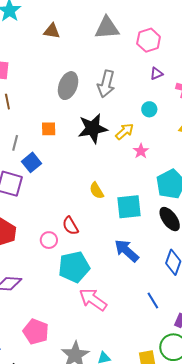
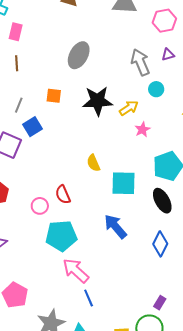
gray arrow: (106, 84) -> (140, 62), moved, turned 136
blue line: (153, 301) -> (89, 298), moved

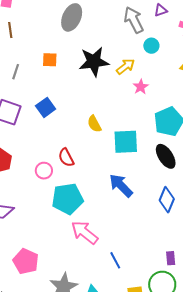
blue square: (32, 127) -> (46, 107), moved
blue line: (89, 298) -> (115, 260), moved
purple rectangle: (160, 303) -> (171, 258), turned -32

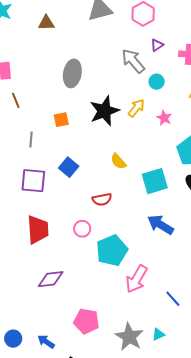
pink star: (141, 87) -> (164, 118), moved
yellow semicircle: (94, 124) -> (118, 161), moved
red semicircle: (66, 158) -> (102, 199), moved, turned -60
pink arrow: (85, 232) -> (137, 279), turned -84

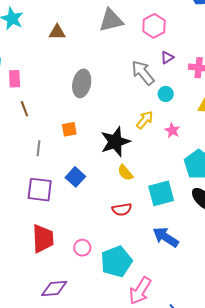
black star: (104, 111) -> (115, 142), moved
red semicircle: (102, 199) -> (122, 209), moved
pink circle: (82, 229) -> (82, 248), moved

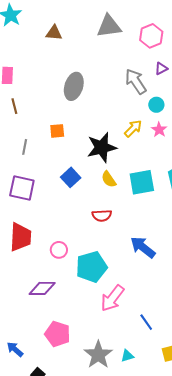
pink star: (172, 130) -> (159, 130), moved
blue square: (75, 177) -> (71, 177), moved
cyan square: (161, 193) -> (142, 182), moved
purple diamond: (54, 288) -> (42, 288), moved

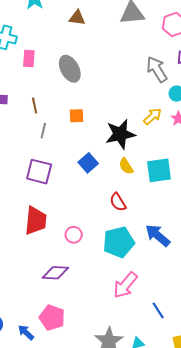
gray ellipse: (74, 86) -> (70, 69), moved, turned -48
brown line: (14, 106) -> (35, 106), moved
red semicircle: (102, 216) -> (118, 202), turned 60
cyan pentagon: (91, 267) -> (119, 242), moved
pink pentagon: (58, 334) -> (52, 318), moved

